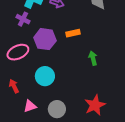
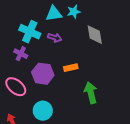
pink ellipse: (18, 52) -> (16, 87), turned 65
green arrow: (93, 58) -> (91, 93), size x1.5

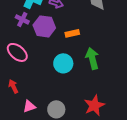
purple hexagon: (43, 74) -> (44, 26), moved
cyan circle: (43, 111) -> (63, 63), moved

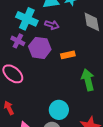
cyan circle: (63, 63) -> (59, 110), moved

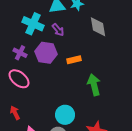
purple arrow: (52, 25) -> (58, 30), turned 32
purple cross: (18, 41) -> (20, 53), moved

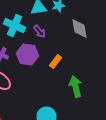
orange rectangle: (74, 60) -> (56, 62), turned -40

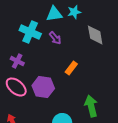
purple hexagon: (28, 54) -> (43, 87), moved
green arrow: (76, 86) -> (91, 106), moved

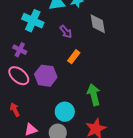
purple arrow: (55, 38) -> (66, 32), moved

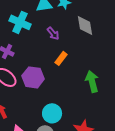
green arrow: (94, 95) -> (92, 81), moved

